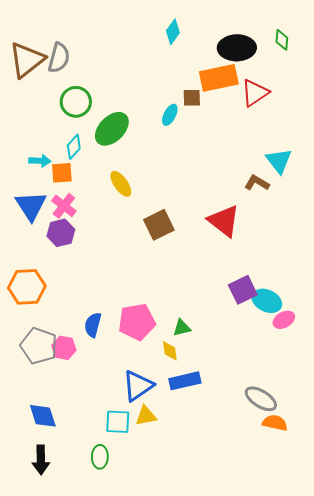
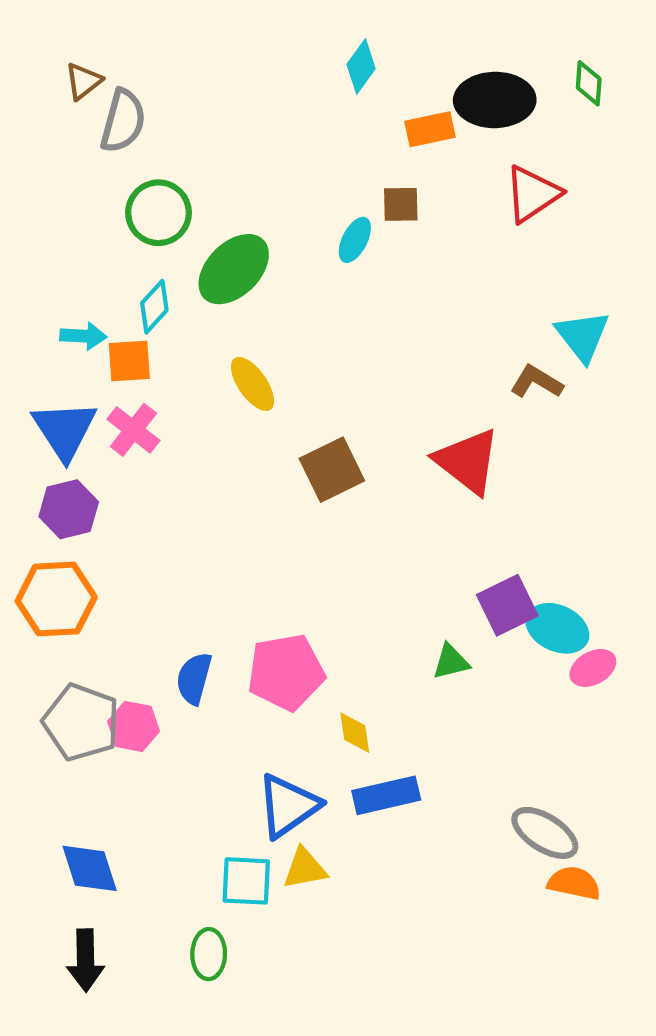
brown triangle: (27, 60) -> (83, 81), moved, size x0.5
orange rectangle: (219, 78) -> (430, 129), moved, size x0.6
purple hexagon: (61, 233) -> (69, 509), moved
green triangle: (182, 328) -> (451, 662), moved

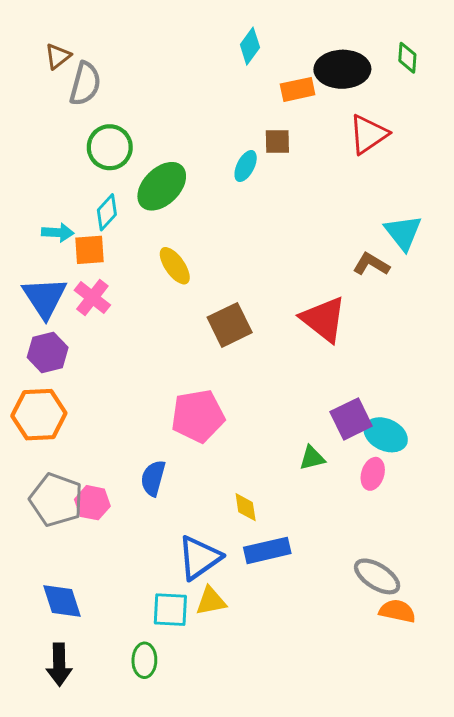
pink ellipse: (593, 668) -> (373, 474), moved, turned -44
pink pentagon: (286, 672) -> (198, 416), moved
blue semicircle: (194, 678) -> (153, 478), moved

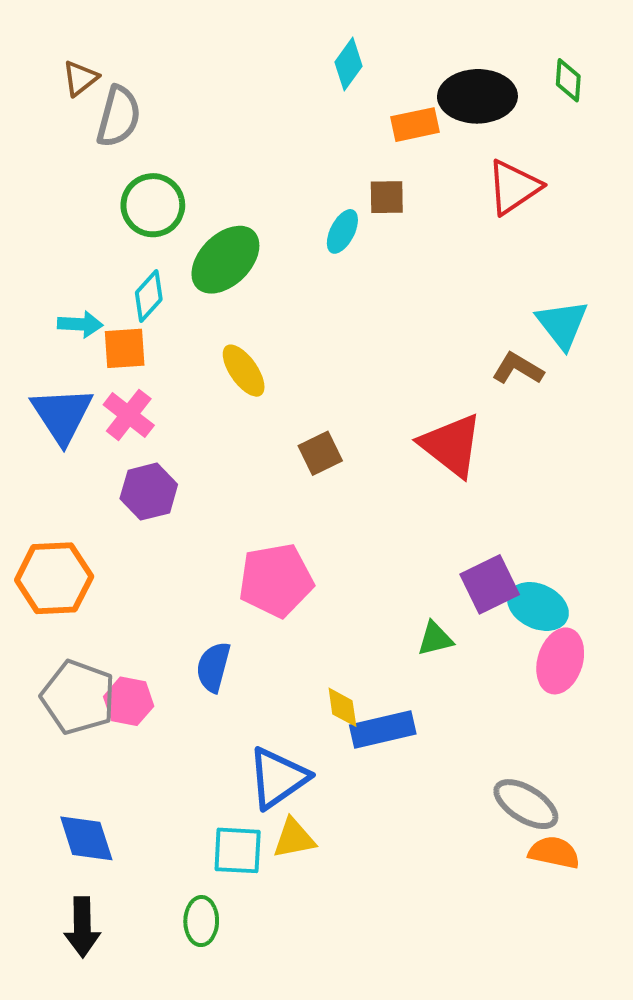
brown square: (230, 325) -> (320, 453), size x0.7
purple hexagon: (48, 352) -> (149, 492), moved
pink ellipse: (373, 474) -> (560, 661), moved, size x1.4
blue rectangle: (267, 550) -> (383, 729), moved

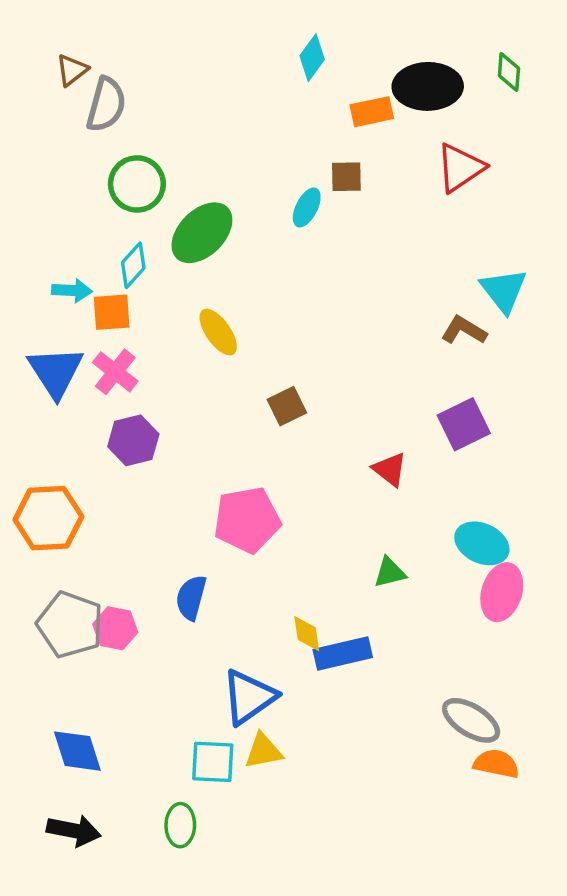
red triangle: (451, 445) -> (390, 469), moved, size x0.6
purple square: (490, 584) -> (464, 424), moved
black arrow: (82, 927) -> (74, 831), turned -78

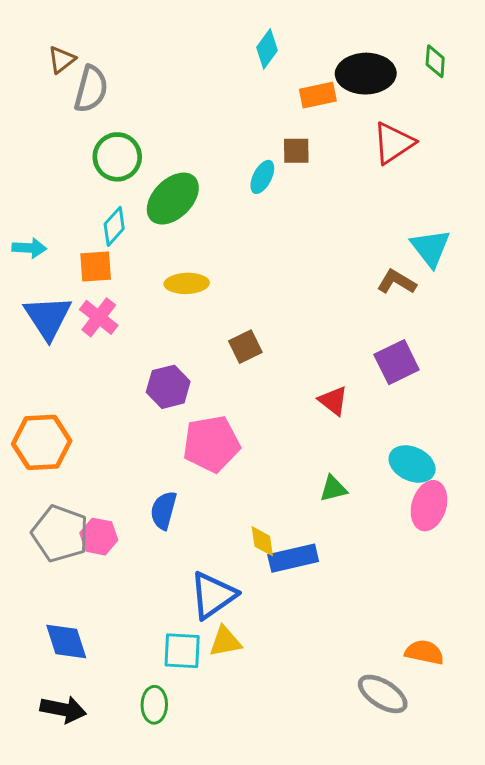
cyan arrow: (72, 291) -> (29, 248), moved
yellow ellipse: (218, 332) -> (187, 283), turned -57
purple hexagon: (133, 440) -> (168, 387), moved
gray ellipse: (471, 720) -> (383, 694), moved

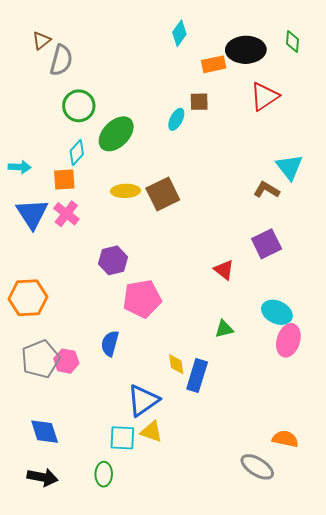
brown square: (245, 347) -> (163, 194), moved, size x1.5
gray pentagon: (60, 533) -> (40, 359), turned 30
blue rectangle: (293, 558) -> (197, 376), turned -60
yellow triangle: (225, 641) -> (151, 432), turned 30

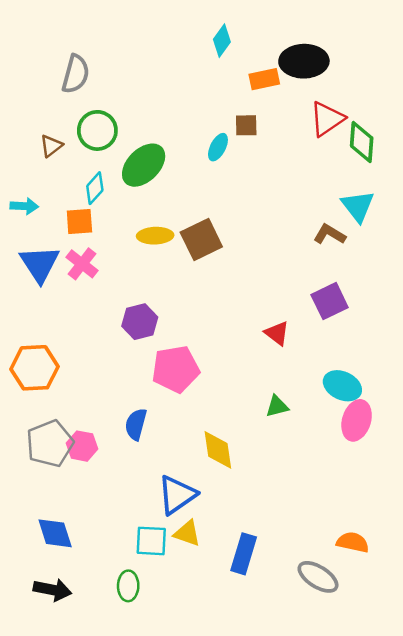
brown triangle: (41, 40) -> (51, 146), moved
green diamond: (293, 42) -> (362, 142), moved, size x1.5
yellow diamond: (176, 364) -> (218, 450), size x1.5
blue rectangle: (197, 376) -> (244, 554), moved

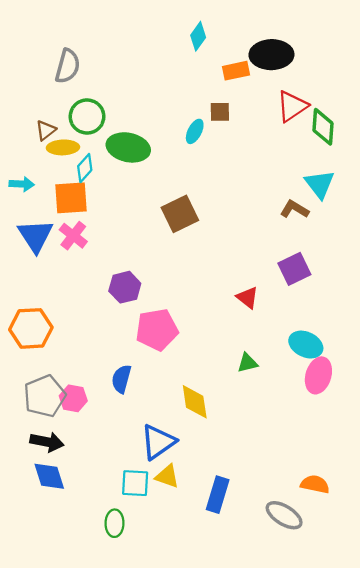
green ellipse: (144, 165) -> (128, 147), turned 57
orange square: (79, 222) -> (71, 198), size x1.4
yellow ellipse: (155, 236) -> (63, 147), moved
black arrow: (52, 590) -> (47, 442), moved

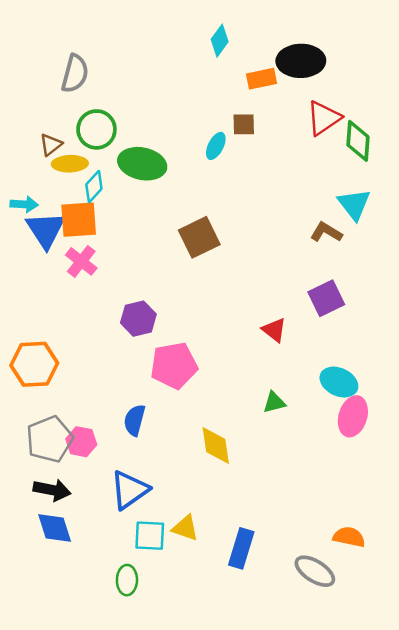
blue triangle: (35, 236) -> (46, 230), moved
blue triangle: (158, 442) -> (129, 490), moved

